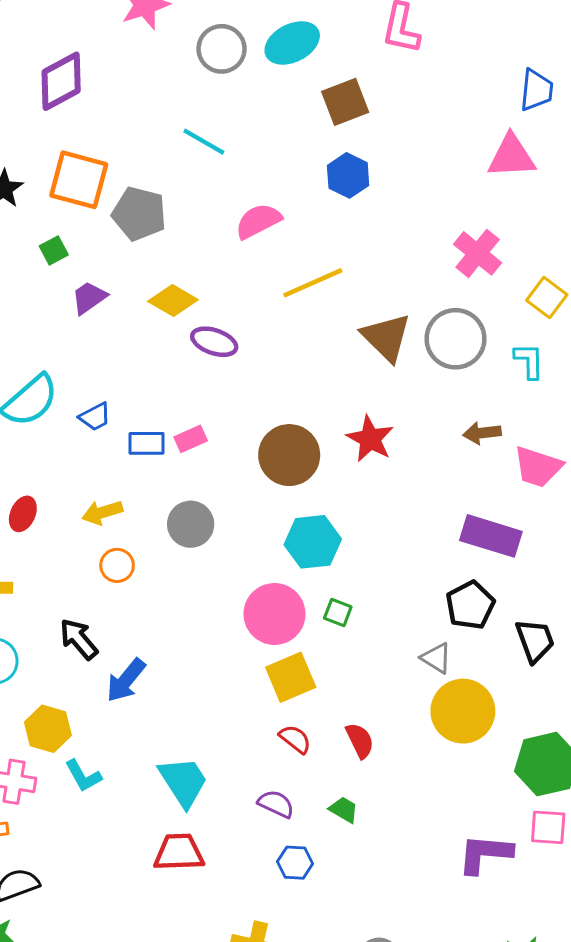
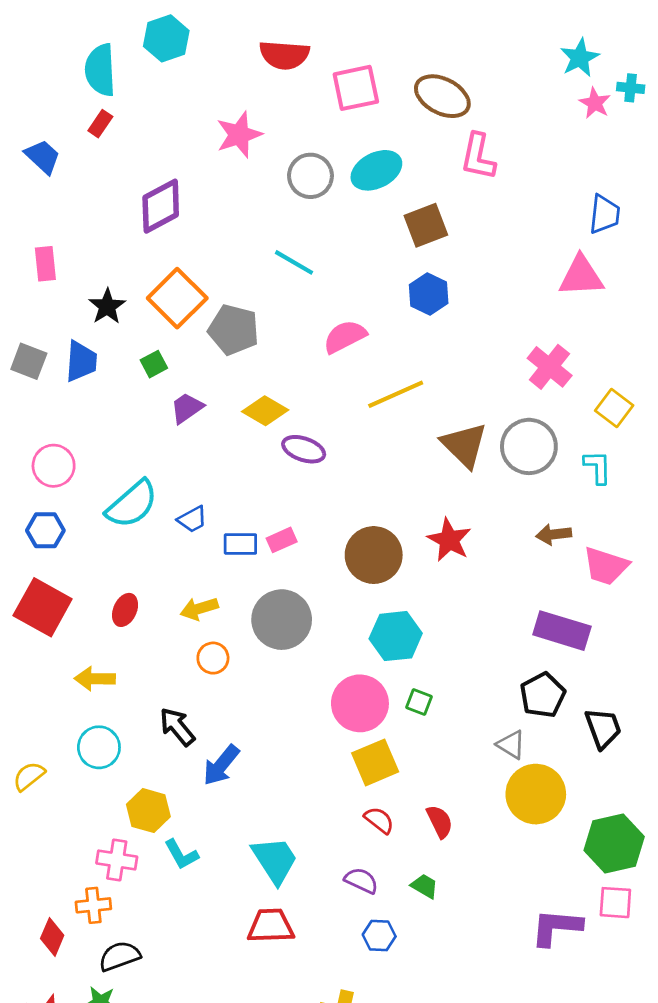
orange square: (79, 180) -> (177, 298), turned 30
gray circle: (191, 524) -> (282, 620), size x1.4

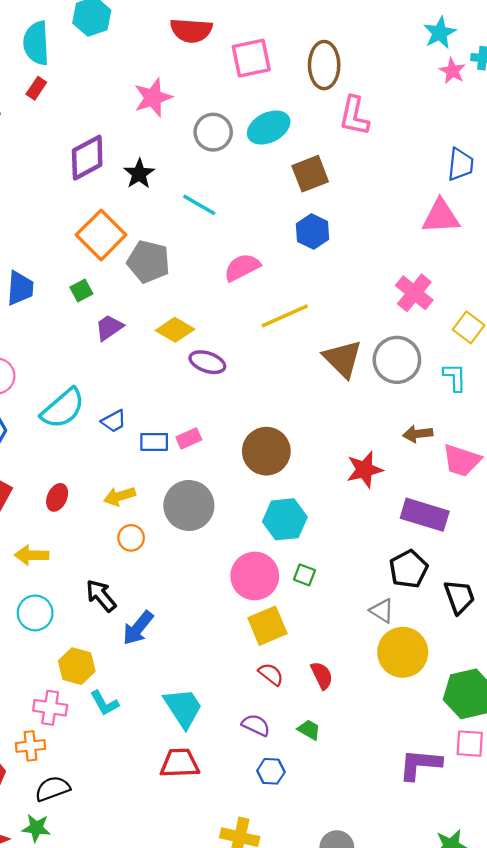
brown ellipse: (442, 96) -> (324, 65), turned 63
black star: (107, 306) -> (139, 174), moved
red star: (449, 540) -> (365, 470), moved, turned 30

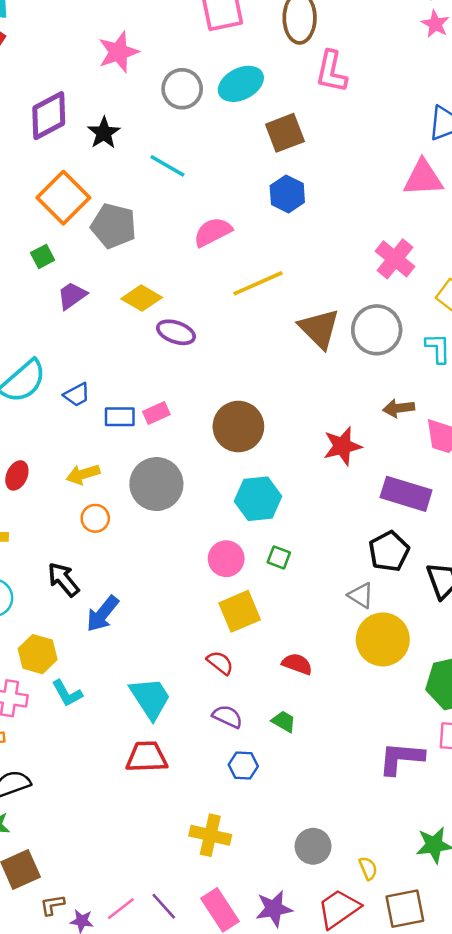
pink circle: (255, 576) -> (226, 559), size x0.7
red semicircle: (271, 674) -> (220, 663), moved
red semicircle: (322, 675) -> (297, 664), turned -44

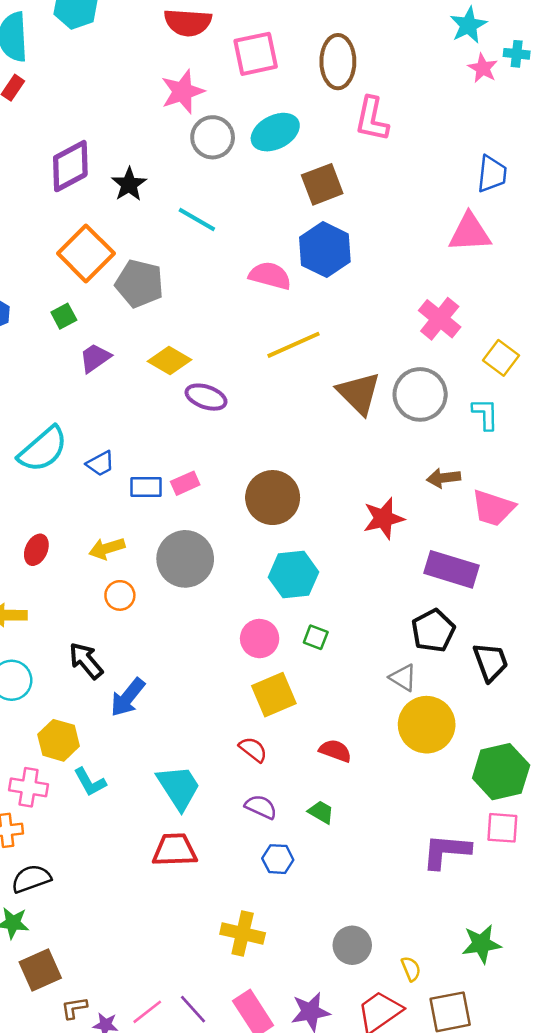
pink star: (118, 52) -> (183, 92), moved
blue hexagon: (287, 194) -> (325, 250), size x1.4
pink semicircle: (213, 232) -> (270, 276), moved, turned 42

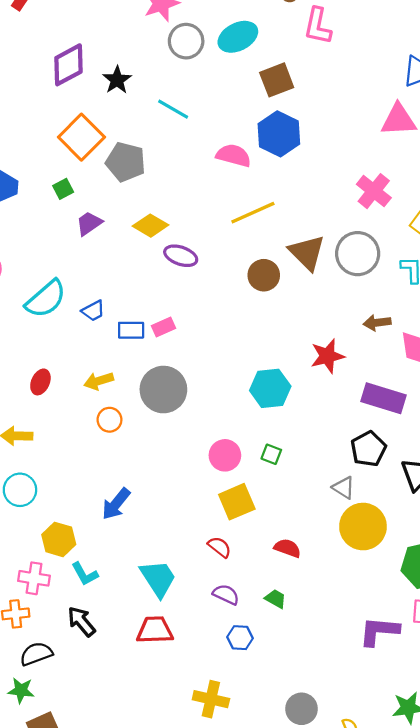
brown circle: (273, 498) -> (264, 275), moved, size x0.7
cyan hexagon: (293, 575) -> (270, 388), moved
black arrow: (86, 661) -> (81, 621), moved

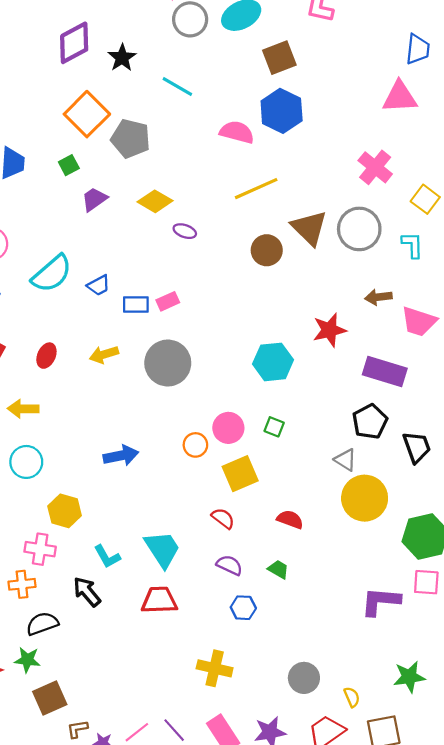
purple ellipse: (181, 256) -> (185, 231), size x0.7
orange circle: (109, 420) -> (195, 445), moved
blue arrow: (116, 504) -> (121, 456), moved, turned -140
cyan L-shape: (85, 574) -> (107, 557), moved

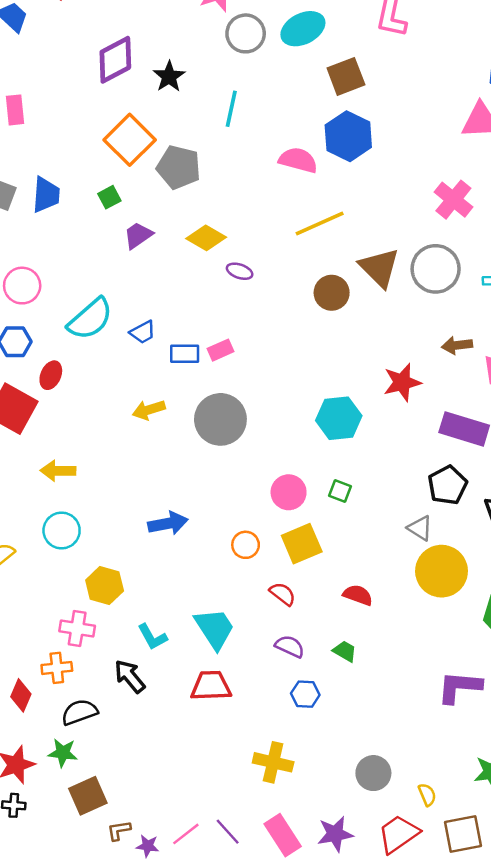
cyan line: (177, 86) -> (231, 109), turned 72
red ellipse: (46, 356) -> (51, 375), moved
orange circle: (195, 445) -> (246, 545), moved

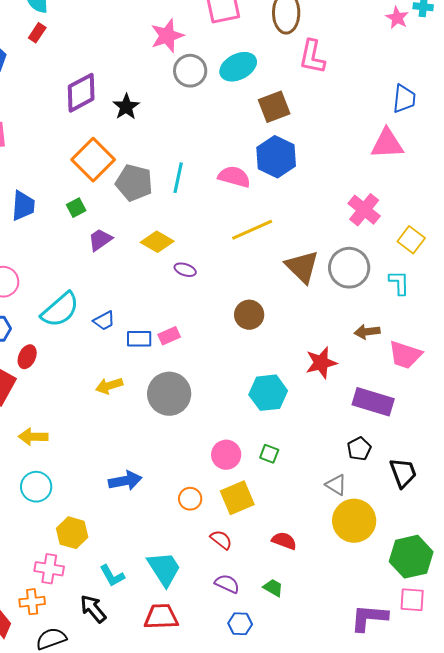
cyan line: (231, 109) -> (178, 178), moved
brown circle: (332, 293) -> (249, 315), moved
black pentagon: (447, 485) -> (359, 449), size x0.7

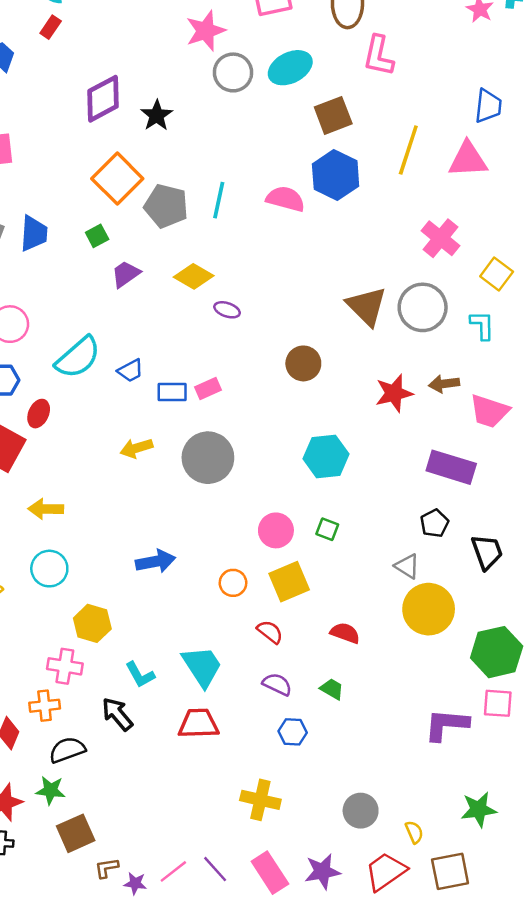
yellow line: (252, 230) -> (408, 150), moved, turned -48
red star: (321, 363) -> (394, 393), moved

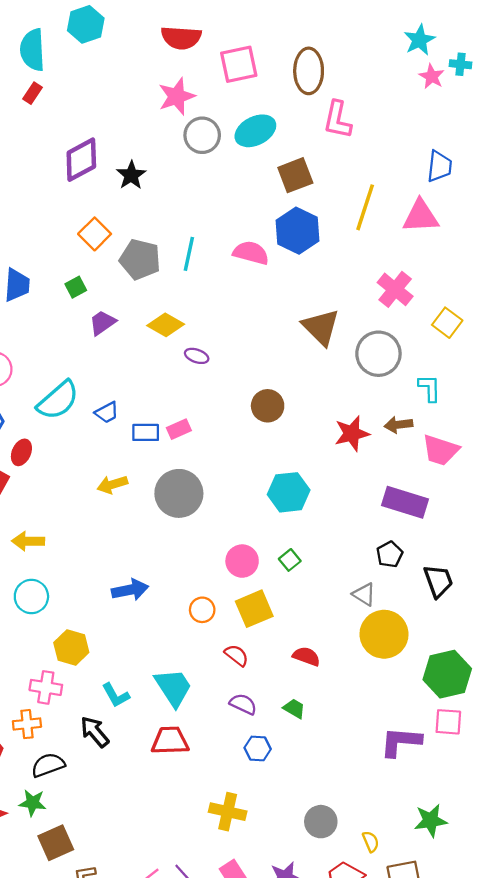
orange square: (117, 179) -> (95, 234), size x0.7
brown triangle: (367, 306) -> (321, 327), moved
cyan L-shape: (482, 325) -> (429, 388), moved
green square: (327, 529) -> (290, 560), turned 30

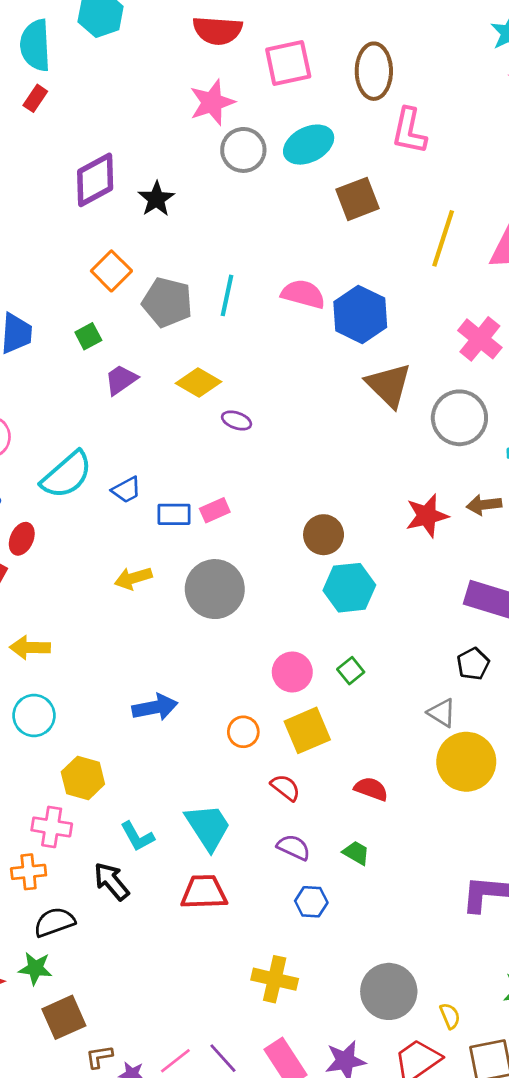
blue hexagon: (298, 231) -> (360, 314), moved
brown circle: (268, 406) -> (324, 535), moved
gray circle: (321, 822) -> (389, 991), size x1.4

